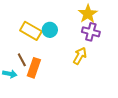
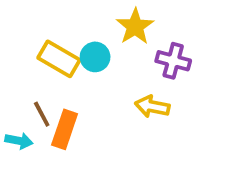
yellow star: (88, 14) -> (135, 26), moved
yellow arrow: (80, 56) -> (152, 106), turned -108

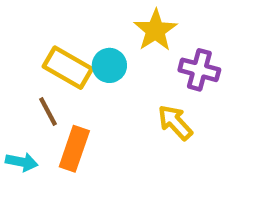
yellow arrow: (152, 106) -> (175, 122), turned 36
brown line: (42, 114) -> (48, 111), moved

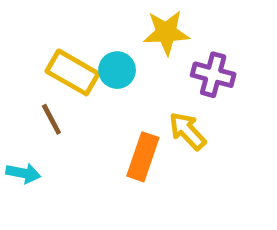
yellow star: (155, 30) -> (166, 33), turned 30
orange rectangle: (74, 149) -> (143, 157), moved

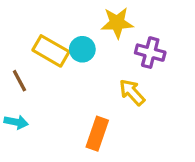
brown line: (51, 119) -> (19, 81), moved
orange rectangle: (143, 157) -> (97, 134), moved

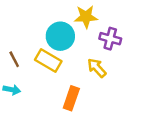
cyan circle: (82, 49) -> (60, 36), size x1.5
yellow rectangle: (51, 51) -> (48, 60), moved

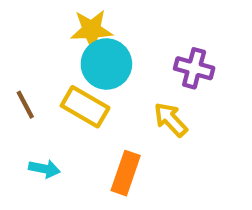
yellow star: (86, 17) -> (91, 30), moved
cyan arrow: (12, 90) -> (44, 169), moved

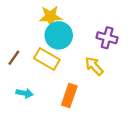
brown line: (25, 105) -> (14, 58), turned 63

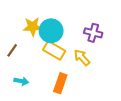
yellow star: (50, 17) -> (33, 27), moved
yellow rectangle: (47, 59) -> (54, 50), moved

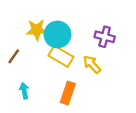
cyan arrow: (21, 81) -> (24, 91), turned -112

